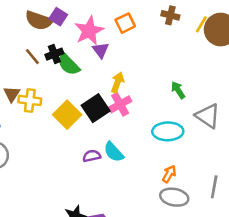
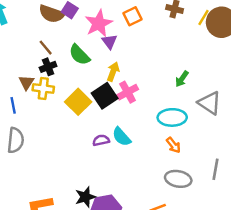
black cross: (54, 54) -> (48, 67), moved
yellow arrow: (118, 82) -> (113, 72), moved
green arrow: (178, 90) -> (182, 79), turned -112
orange arrow: (169, 174) -> (173, 145), moved, turned 112

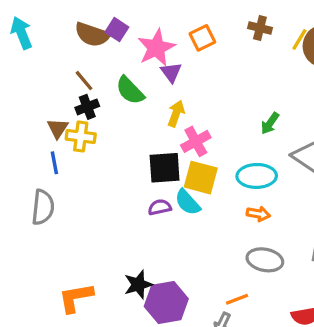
black square: (105, 96) -> (165, 168), moved, turned 30
yellow square: (78, 102) -> (201, 178), moved, turned -30
blue line: (13, 105) -> (54, 163), moved
orange arrow: (173, 145) -> (258, 214), turned -42

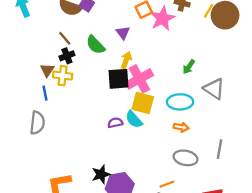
pink star: (156, 48) -> (162, 18), moved
pink cross: (196, 141) -> (139, 79), size x1.4
black square: (165, 168) -> (119, 79), moved

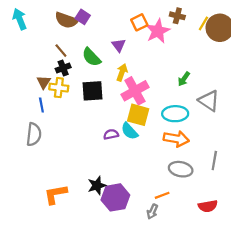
black square: (119, 79) -> (93, 91), moved
orange arrow: (181, 127) -> (176, 139), size x1.6

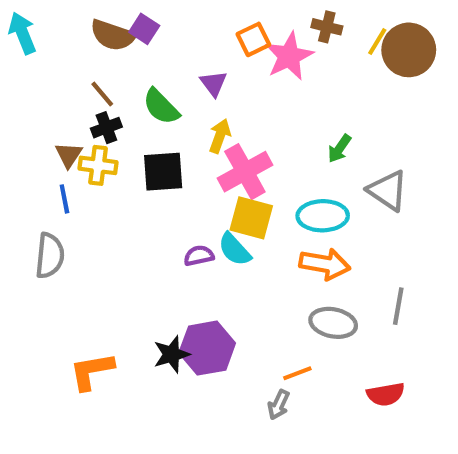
purple hexagon: (115, 197) -> (207, 348), moved

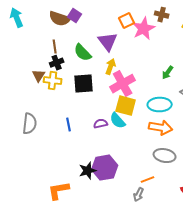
purple triangle: (213, 83) -> (108, 42), size x1.5
brown line: (102, 94) -> (55, 47), turned 32
blue line: (64, 199) -> (69, 125), moved
orange L-shape: (92, 371) -> (59, 191), moved

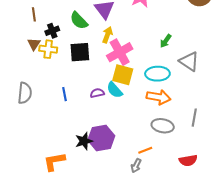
brown line: (55, 47) -> (34, 14), moved

